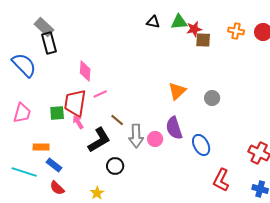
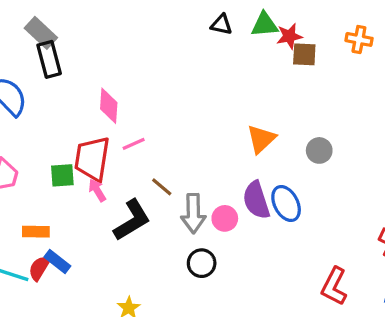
blue ellipse: (201, 145) -> (286, 204), moved
black circle: (115, 166) -> (202, 263), moved
red semicircle: (57, 188) -> (39, 268), moved, turned 77

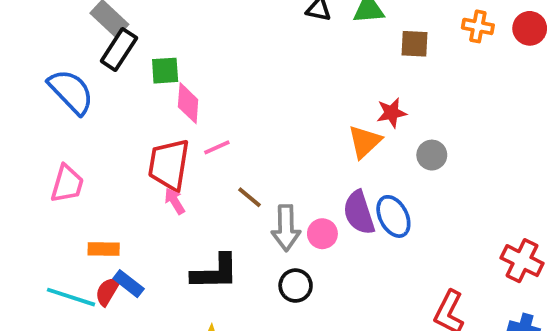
red star: (289, 36) -> (392, 113), moved
black rectangle: (49, 59) -> (119, 49), turned 48
green square: (62, 175) -> (165, 71), moved
black L-shape: (132, 220) -> (215, 272), moved, turned 30

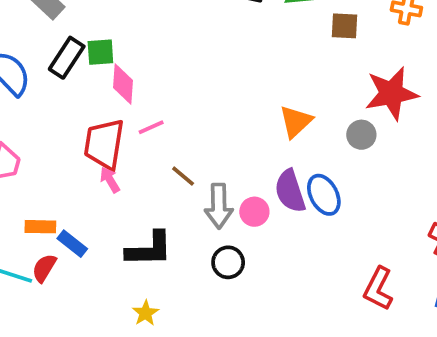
black rectangle: (119, 49) -> (67, 58), moved
red star: (392, 113) -> (391, 93), moved, size x1.8
blue rectangle: (129, 284) -> (72, 244), moved

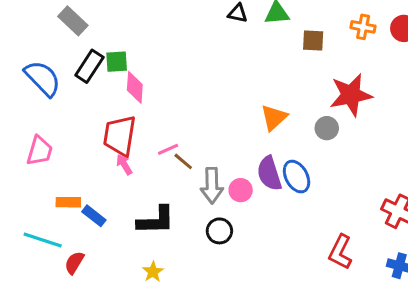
pink line: (151, 127) -> (168, 149), moved
red semicircle: (44, 268) -> (74, 263), moved

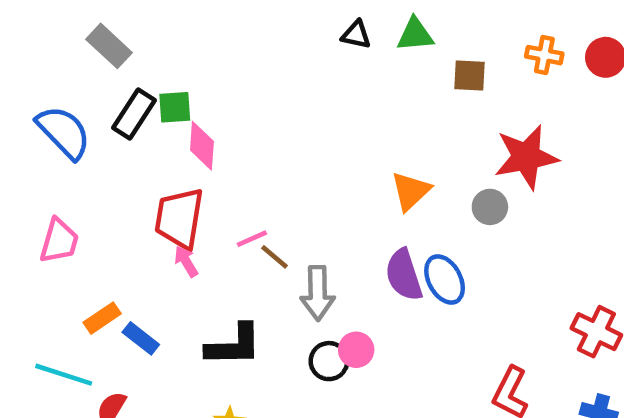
pink circle: (241, 190) -> (356, 350), moved
orange rectangle: (68, 202) -> (102, 318), turned -35

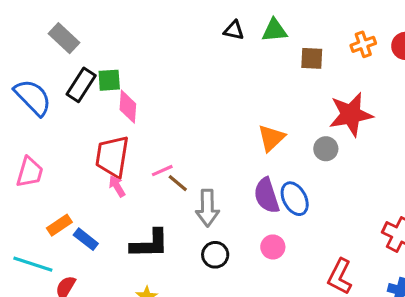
orange cross: (544, 55) -> (363, 44), turned -30
pink circle: (356, 350) -> (273, 247), moved

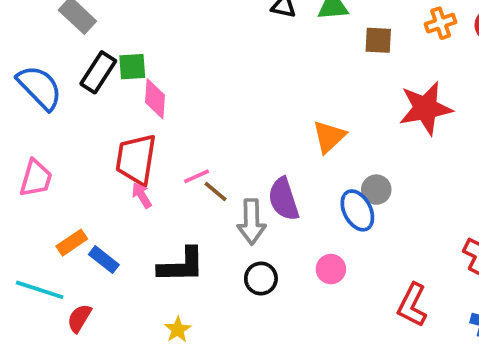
gray circle: (326, 149) -> (376, 190), moved
purple semicircle: (267, 196) -> (284, 199), moved

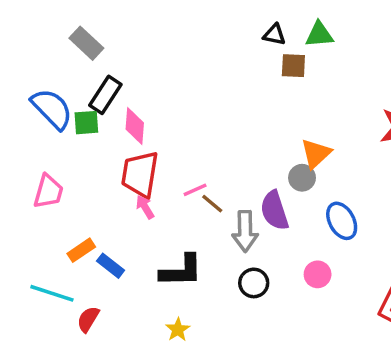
brown square: (378, 40) -> (293, 66), moved
green square: (132, 67) -> (86, 123), moved
pink diamond: (155, 99) -> (135, 126), moved
gray circle: (376, 190) -> (302, 178), moved

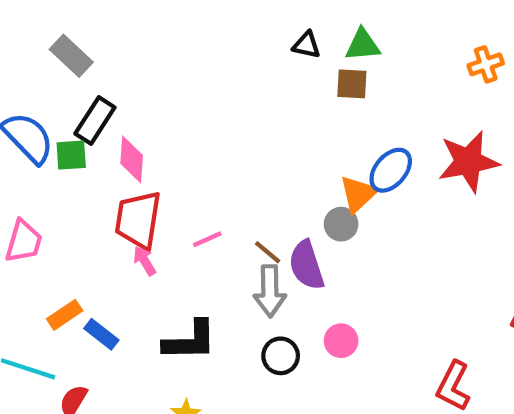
brown square: (293, 66) -> (352, 84), moved
brown line: (212, 204) -> (268, 252), moved
blue ellipse: (342, 221) -> (391, 170), moved, turned 69
pink circle: (318, 274) -> (341, 341), moved

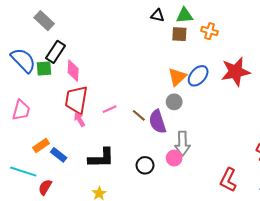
orange cross: (486, 64) -> (210, 31), moved, turned 35
orange triangle: (358, 194) -> (177, 77), moved
gray arrow: (270, 291) -> (182, 143), moved

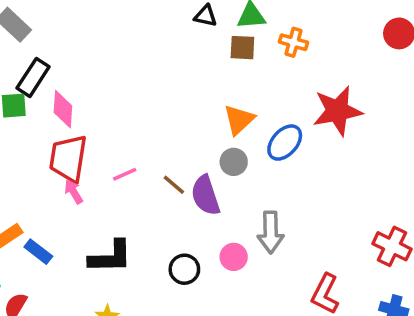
blue ellipse: (198, 76) -> (285, 143), moved
gray arrow: (182, 143) -> (271, 232), moved

